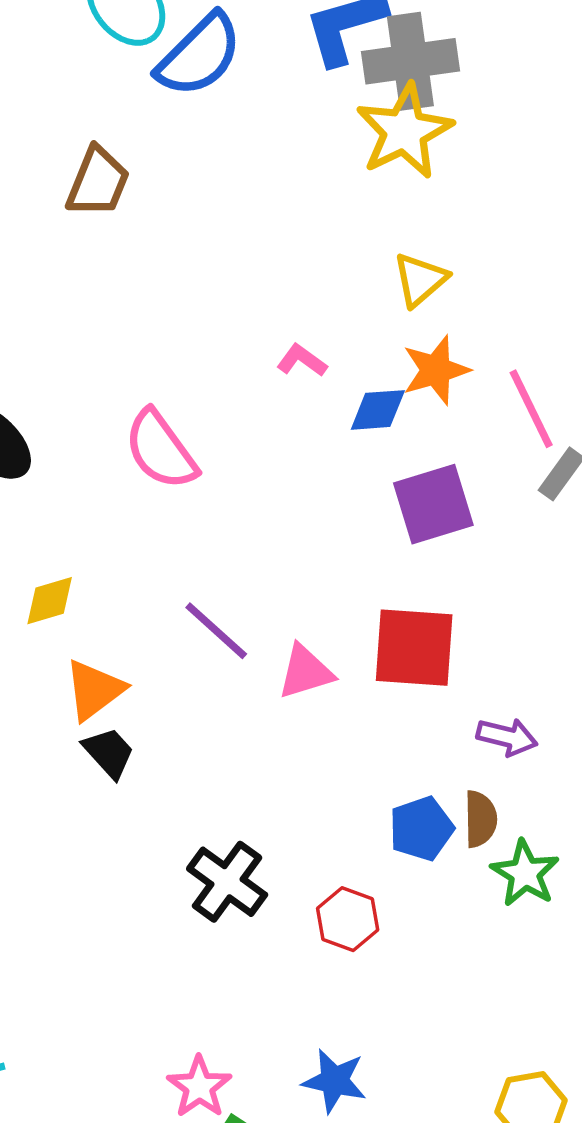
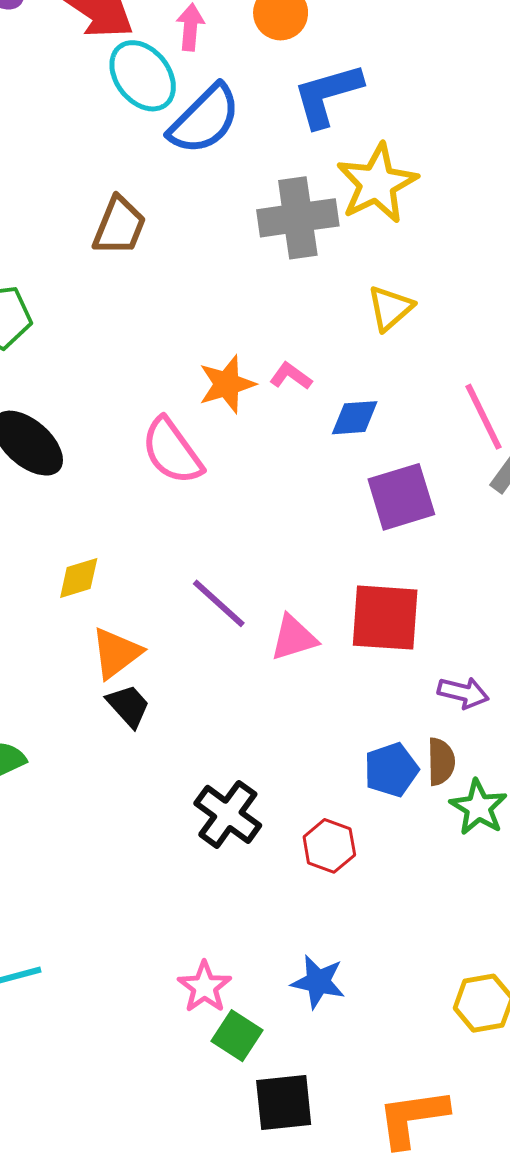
gray cross: (410, 61) -> (298, 218), moved
orange star: (436, 370) -> (227, 384), moved

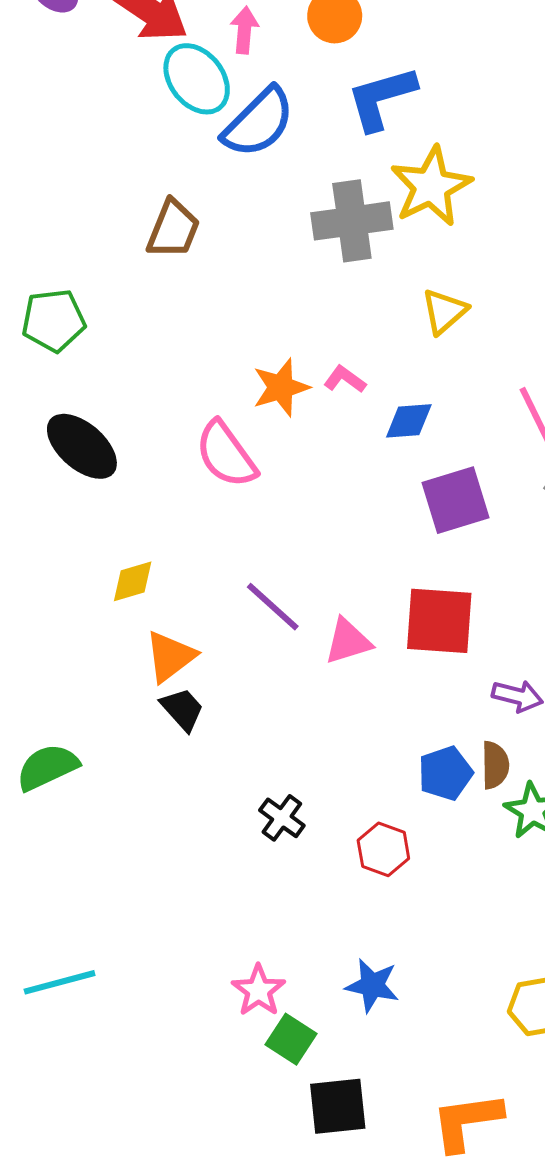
black cross: (228, 814) -> (282, 818), size x0.7

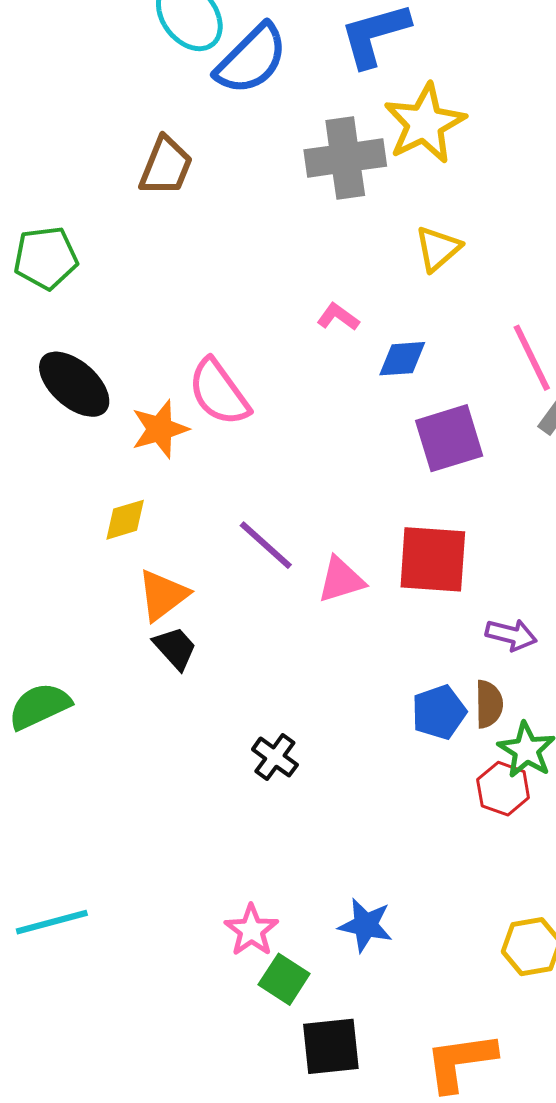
orange star: (281, 387) -> (160, 429), moved
red hexagon: (383, 849) -> (503, 789), moved

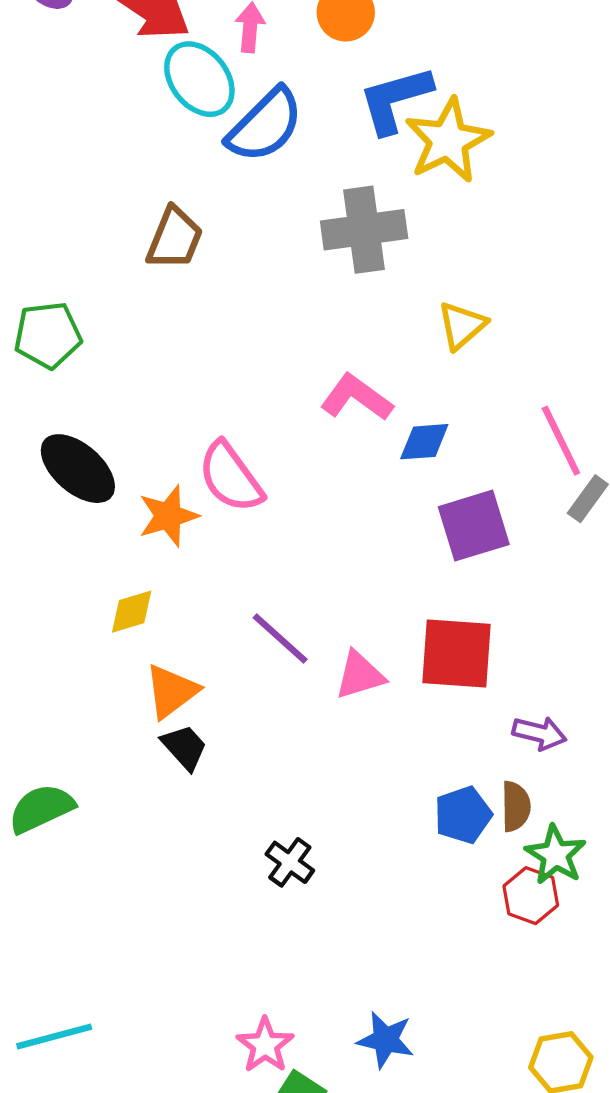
yellow star: (425, 123) -> (448, 140), moved
pink L-shape: (338, 317) -> (356, 398), size x1.6

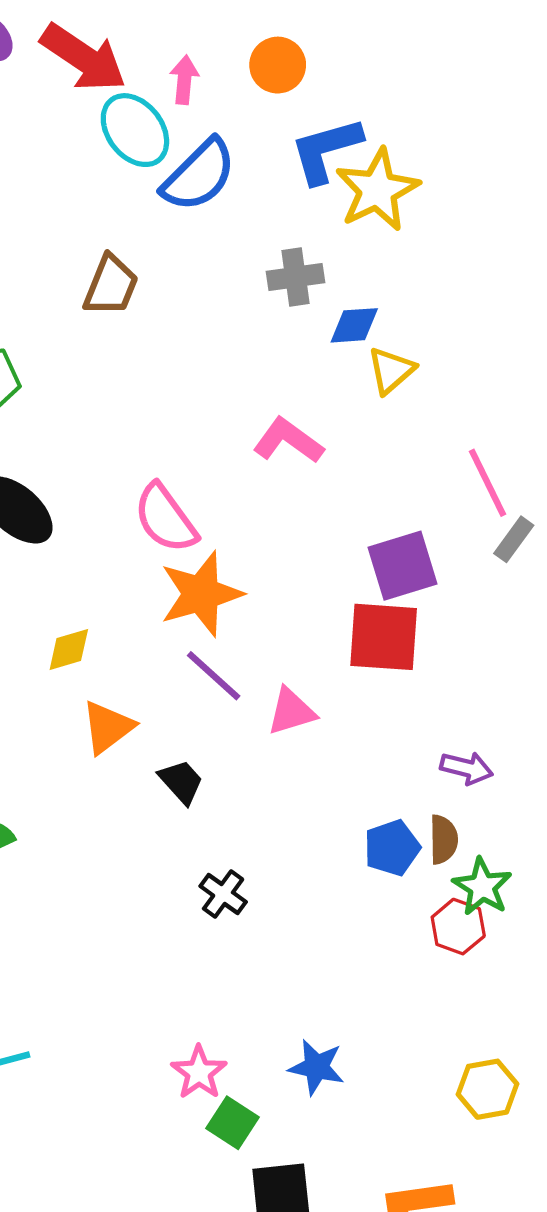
gray cross: (364, 230) -> (295, 277), size x0.7
blue diamond: (424, 442) -> (354, 325), moved
orange star: (168, 516) -> (201, 594), moved, size x1.4
red square: (457, 654) -> (384, 637), moved
black trapezoid: (184, 747) -> (181, 782), moved

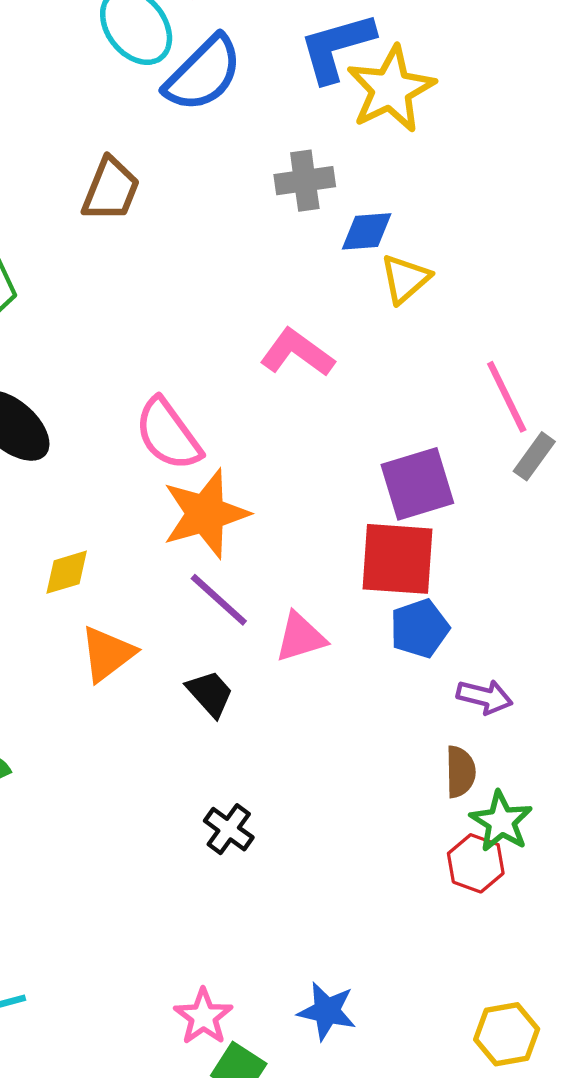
black trapezoid: (181, 782) -> (210, 693), moved
blue pentagon: (392, 848) -> (420, 628), moved

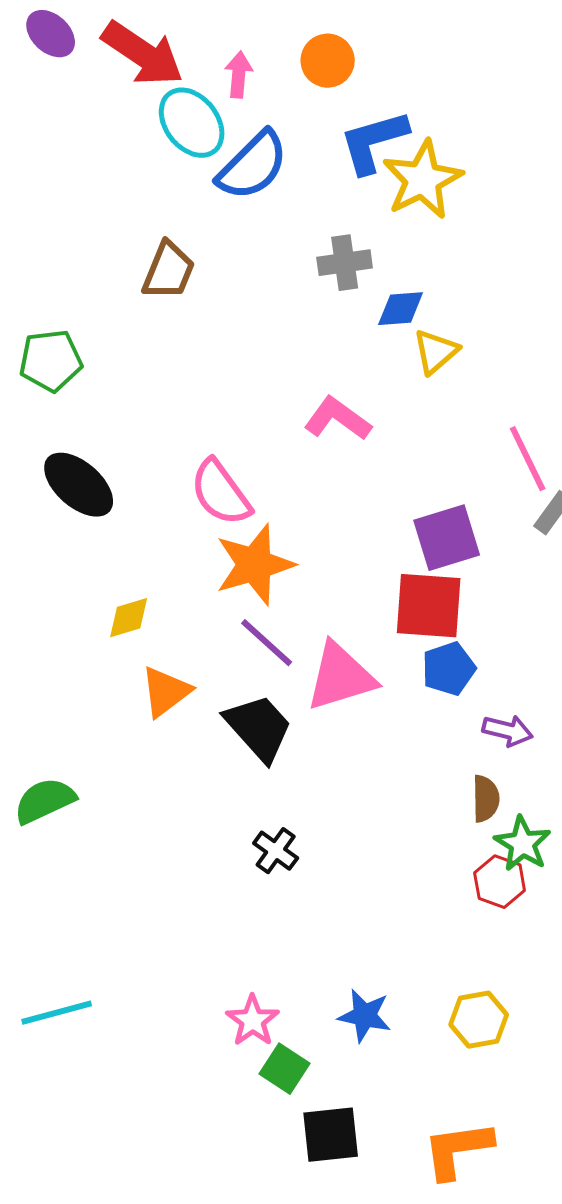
pink triangle: (300, 637) -> (341, 677), size x1.5
black trapezoid: (210, 693) -> (259, 728), size x1.6
yellow hexagon: (507, 1034) -> (479, 1020), moved

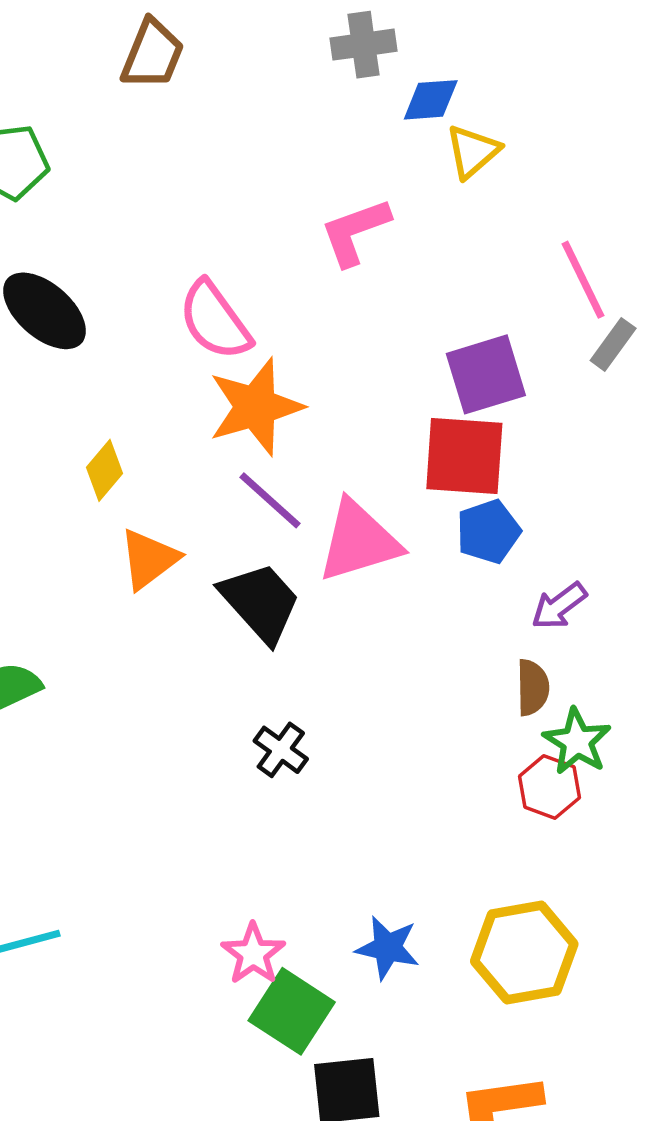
pink L-shape: (338, 419) -> (355, 232), turned -56
yellow diamond: (129, 618) -> (104, 470), turned -33
purple arrow: (508, 731) -> (559, 606), turned 129
yellow hexagon: (479, 1020) -> (524, 953), size x1.5
green square: (285, 1069) -> (292, 1011), size x1.4

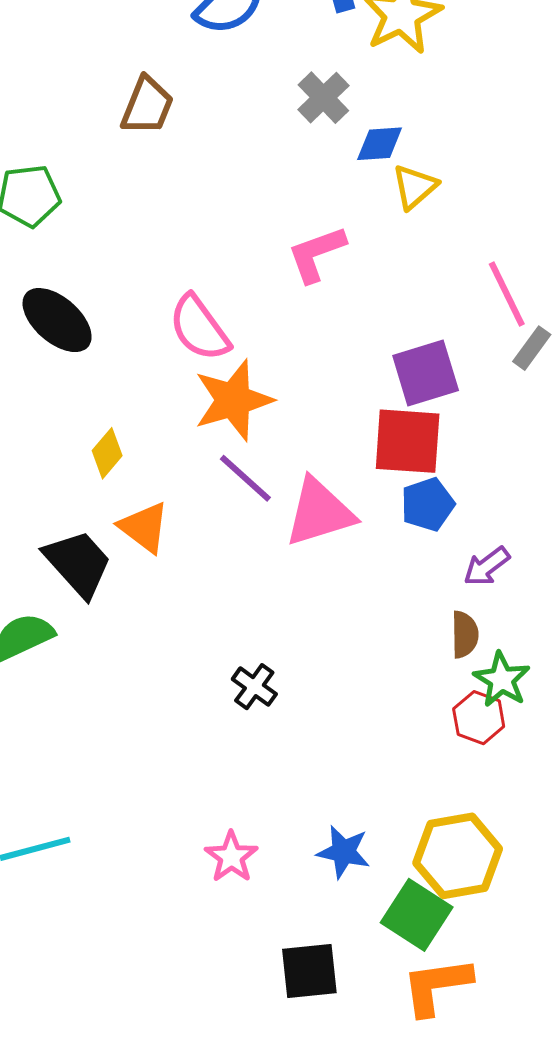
gray cross: (364, 45) -> (323, 98), turned -36
orange triangle: (149, 559) -> (144, 527), turned -46
black trapezoid: (260, 602) -> (78, 563), moved
green square: (292, 1011) -> (417, 915), moved

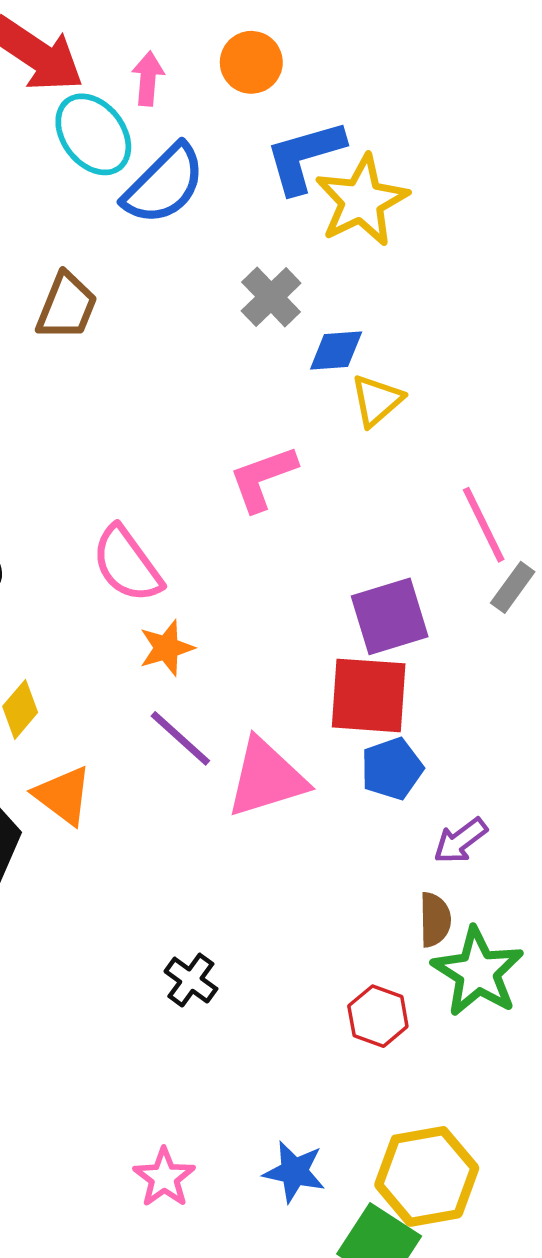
orange star: (233, 400) -> (166, 648), size x0.6
green star: (502, 680) -> (478, 972), size x1.4
red hexagon: (479, 718) -> (378, 1016), moved

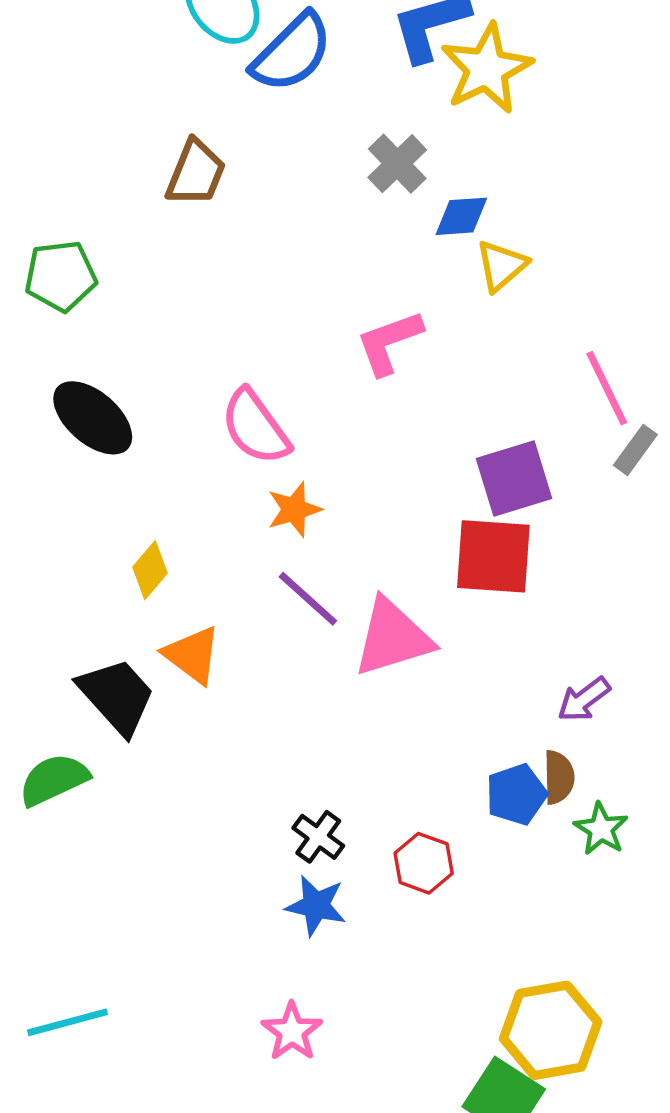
blue pentagon: (392, 769) -> (516, 794), moved
green star: (478, 972) -> (601, 829), size x0.6
red hexagon: (378, 1016) -> (424, 863), moved
blue star: (294, 1172) -> (316, 906), moved

